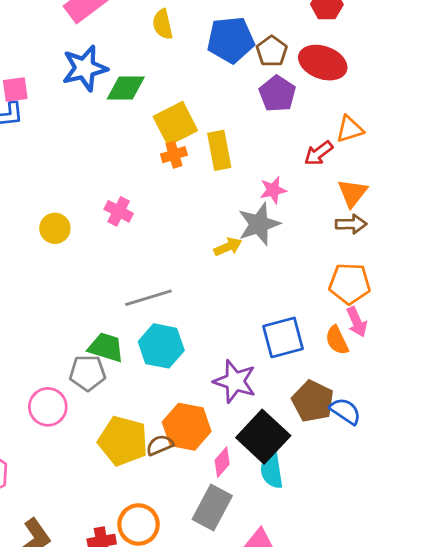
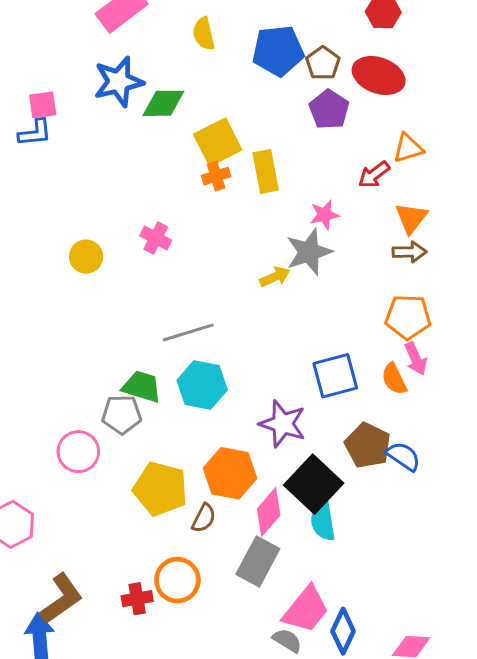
brown semicircle: (160, 445) -> (204, 518), moved, turned 140
pink diamond: (222, 462) -> (269, 512), size x1.4

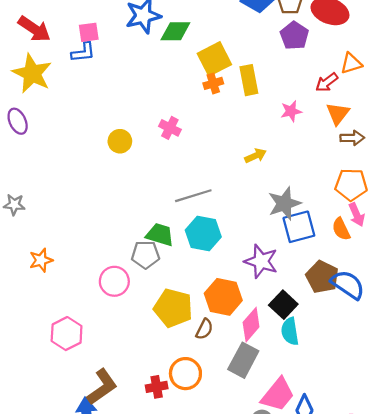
orange triangle: (411, 218) -> (338, 113), moved
gray star: (309, 252) -> (284, 203), moved
blue semicircle: (403, 456) -> (348, 285), size x1.4
black square: (314, 484) -> (283, 305), size x0.7

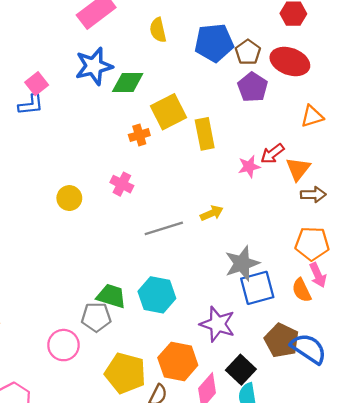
pink square: (89, 32) -> (37, 84), turned -30
red arrow: (327, 82) -> (272, 154), moved
orange cross: (213, 83) -> (139, 135), moved
gray line: (193, 196) -> (164, 228), moved

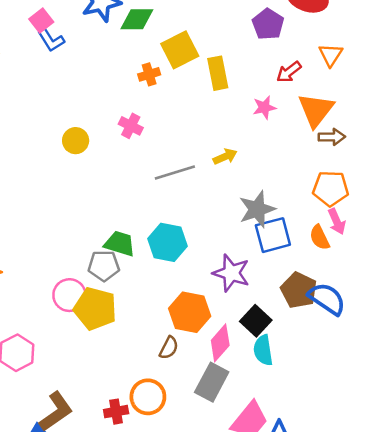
blue L-shape: (31, 105) -> (51, 40), moved, turned 64
orange triangle: (312, 116) -> (331, 55), turned -40
red arrow: (272, 154) -> (289, 72), moved
orange triangle: (298, 169) -> (316, 110), size x1.4
yellow pentagon: (125, 373) -> (95, 309), moved

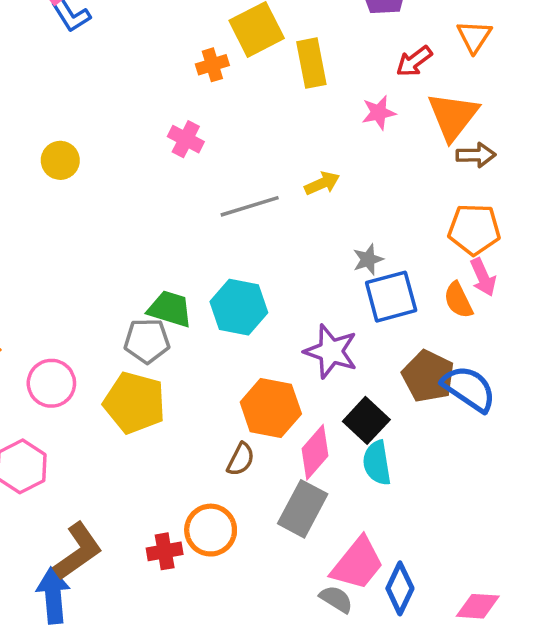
yellow circle: (76, 141) -> (60, 160), moved
gray star: (257, 209) -> (368, 259), size x0.6
pink circle: (69, 295) -> (51, 383), moved

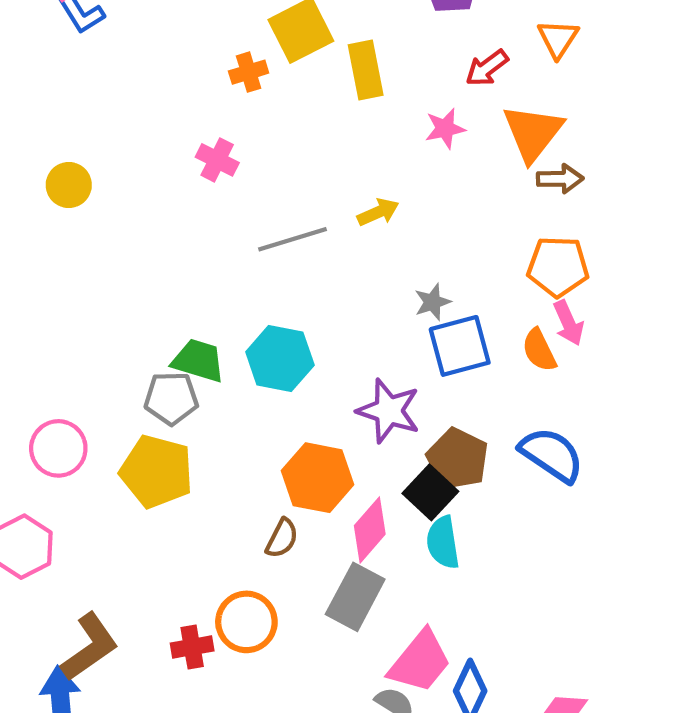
brown pentagon: (428, 376) -> (458, 459), moved

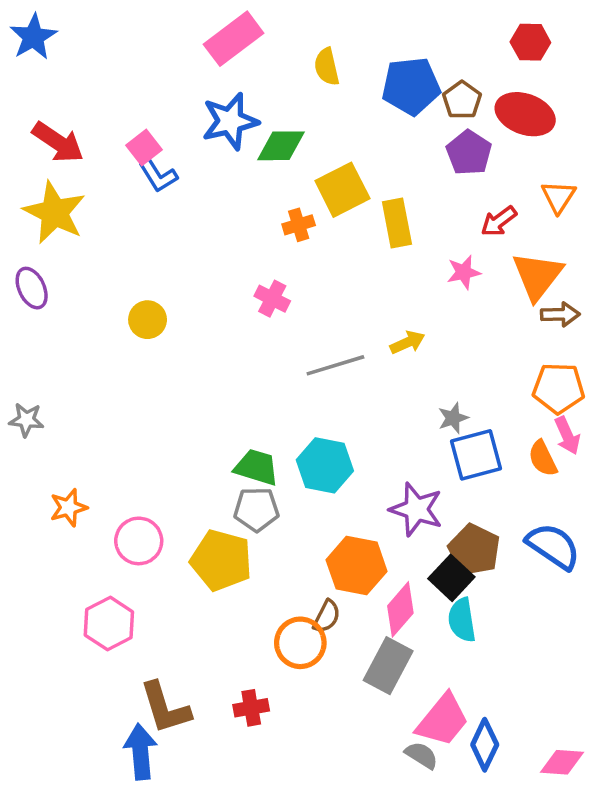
gray pentagon: (171, 398) -> (256, 509), moved
orange circle: (246, 622) -> (300, 643), moved
brown L-shape: (90, 647) -> (165, 708), turned 108

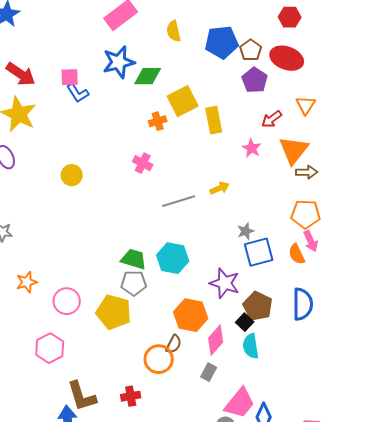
pink square: (144, 148) -> (70, 77), turned 36
pink star: (464, 272) -> (252, 148), turned -30
blue semicircle: (553, 546) -> (303, 304), turned 56
black square: (451, 578) -> (245, 322), size x0.7
gray rectangle: (388, 666) -> (209, 372), size x0.6

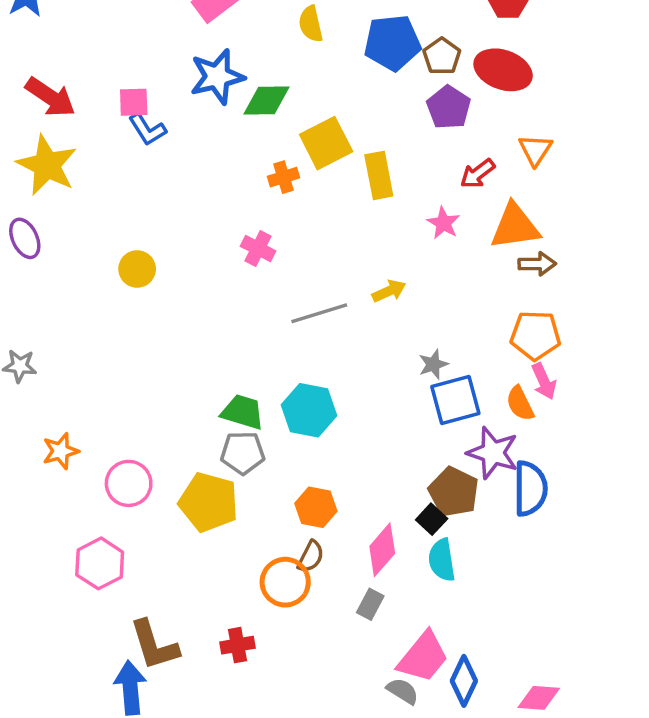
orange triangle: (294, 150) -> (515, 226), turned 44
purple star: (225, 283) -> (493, 453), moved
orange hexagon: (191, 315) -> (316, 507), moved, size x0.7

